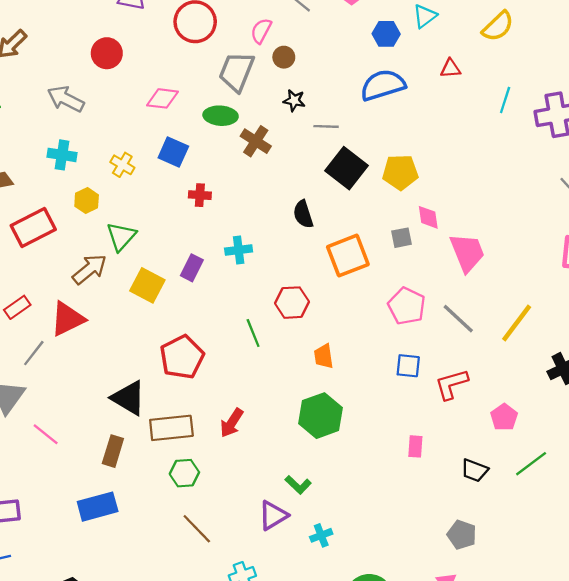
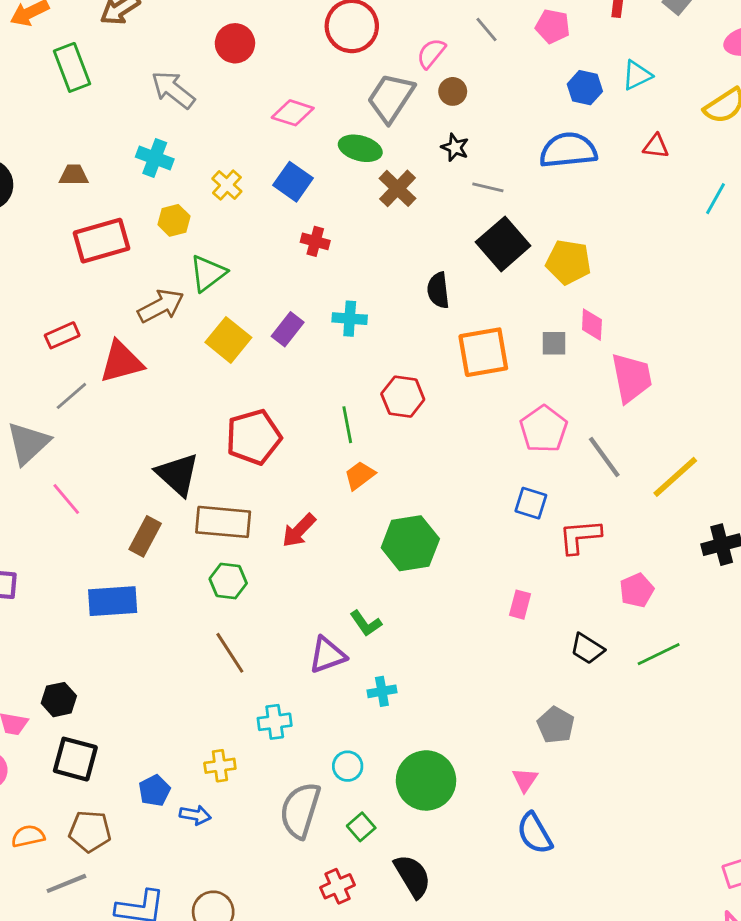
orange trapezoid: (324, 356) -> (360, 475), moved, turned 50

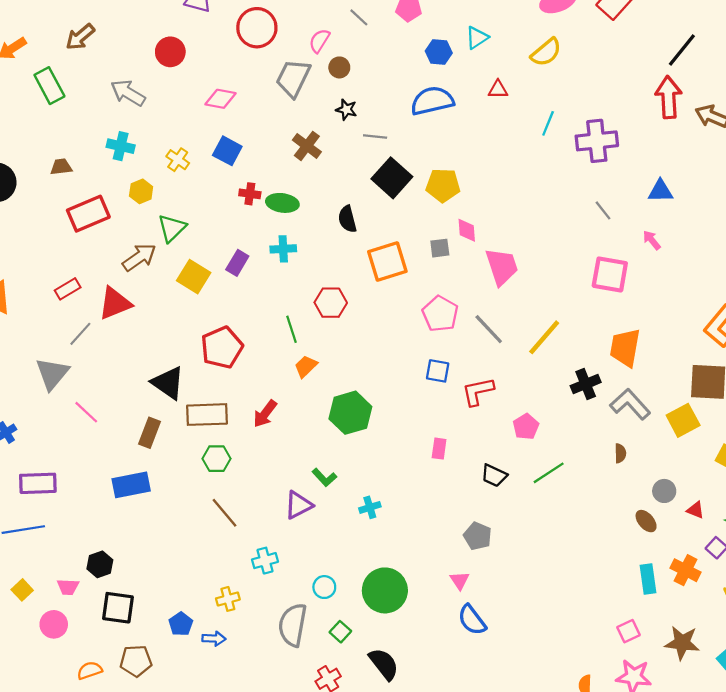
green ellipse: (360, 148) -> (282, 203), moved
cyan cross: (382, 691) -> (370, 507), moved

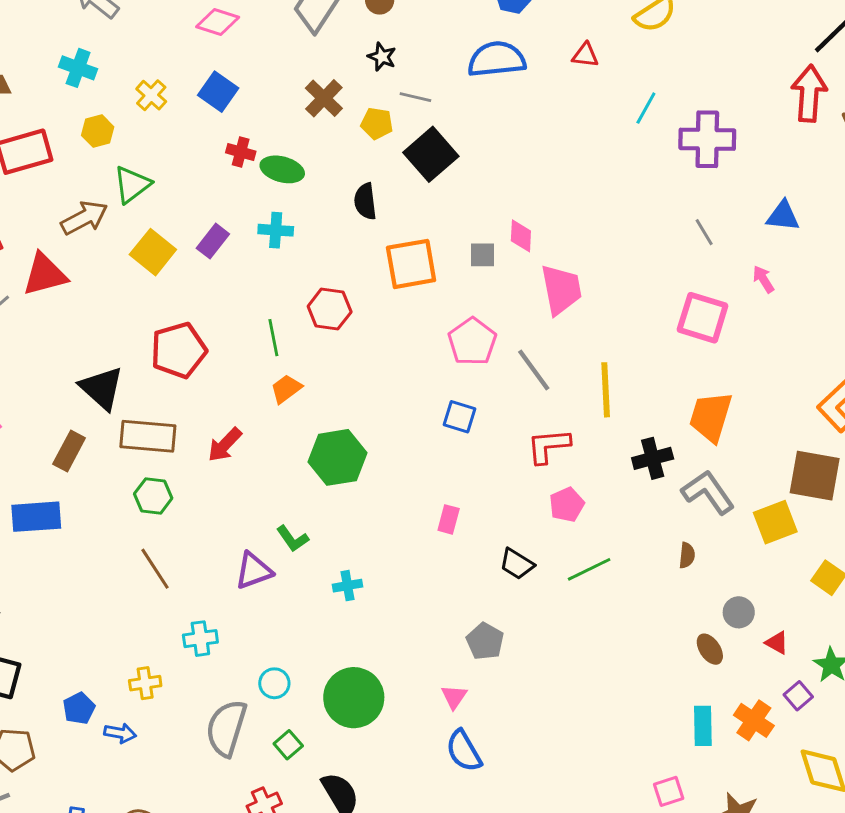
yellow pentagon: (443, 185) -> (377, 123), moved, size x0.7
yellow line: (544, 337) -> (606, 390), turned -51
red L-shape: (478, 391) -> (548, 446), moved

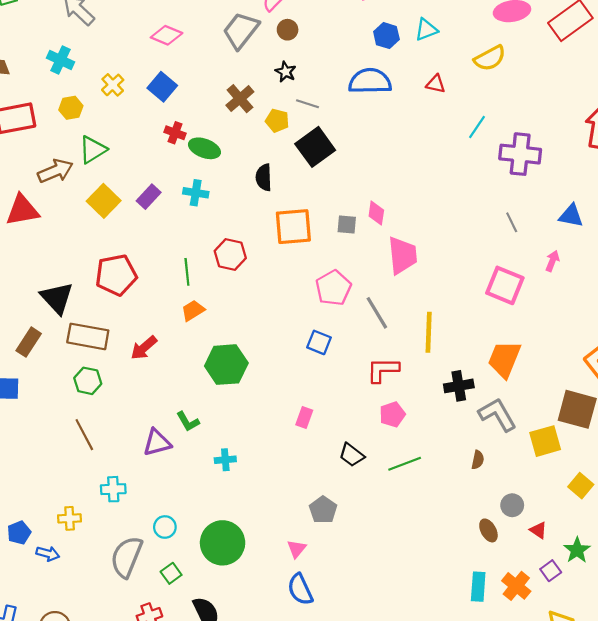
pink arrow: (763, 279) -> (552, 261), turned 48

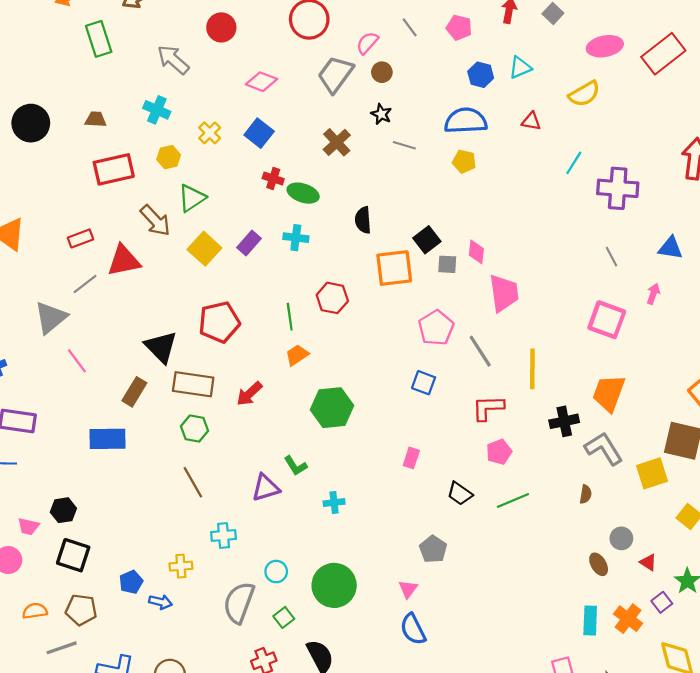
yellow pentagon: (277, 121) -> (464, 161), moved
black square: (315, 147) -> (427, 240), moved, size x0.7
brown arrow: (55, 171) -> (155, 221), turned 72

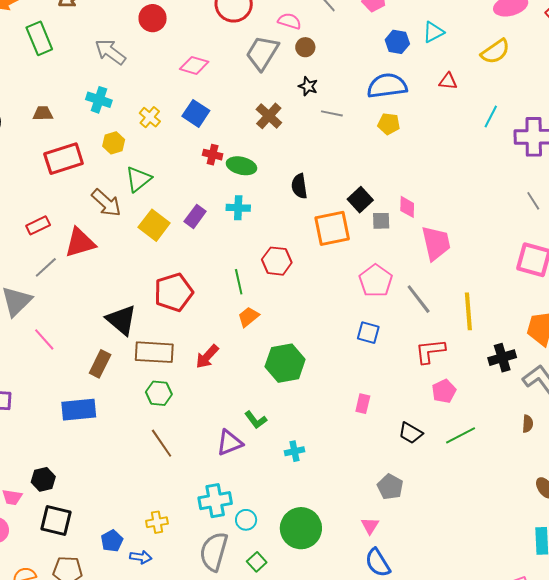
pink semicircle: (367, 43) -> (289, 21), turned 70
cyan cross: (223, 536) -> (215, 501), moved, size x1.4

